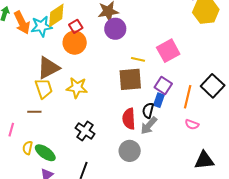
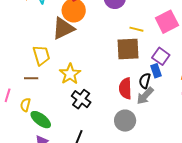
brown triangle: (48, 68) -> (63, 28), moved
yellow star: (77, 88) -> (70, 74), moved, turned 30
blue rectangle: (159, 100) -> (156, 71), turned -40
yellow semicircle: (28, 148) -> (25, 105), moved

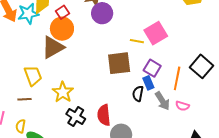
yellow line: (136, 29) -> (137, 41), moved
red semicircle: (125, 88) -> (104, 115), moved
gray arrow: (145, 96) -> (162, 101), moved, turned -72

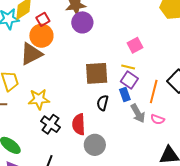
pink square: (156, 33) -> (135, 45), size x0.7
yellow line: (137, 41) -> (128, 67), moved
yellow star: (63, 92) -> (39, 99), turned 30
black semicircle: (138, 94) -> (103, 103), moved

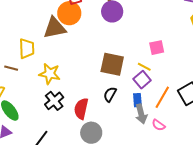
blue rectangle: (125, 95) -> (137, 100), moved

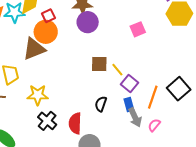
pink square: (157, 48) -> (138, 29), moved
brown square: (112, 64) -> (99, 64), moved, size x0.7
yellow line: (144, 67) -> (117, 70), moved, turned 32
pink semicircle: (159, 125) -> (154, 125), turned 104

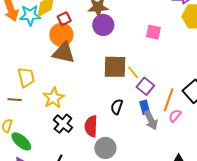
pink square: (138, 29) -> (153, 32), turned 35
brown triangle: (34, 49) -> (64, 53), moved, turned 35
brown square: (99, 64) -> (115, 67), size x1.4
yellow star: (38, 95) -> (54, 98), turned -30
pink semicircle: (154, 125) -> (175, 116), moved

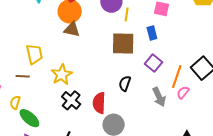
brown triangle: (64, 53) -> (72, 29), size x0.7
yellow line: (133, 72) -> (127, 14), moved, turned 48
blue rectangle: (145, 107) -> (152, 33), moved

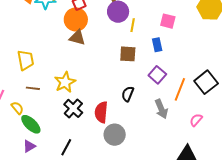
brown square: (123, 43) -> (128, 54), size x0.7
yellow trapezoid: (34, 54) -> (26, 60), moved
brown line: (23, 76) -> (33, 88), moved
pink semicircle: (183, 92) -> (196, 120), moved
yellow semicircle: (15, 102) -> (17, 108), turned 120

